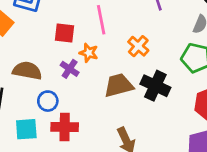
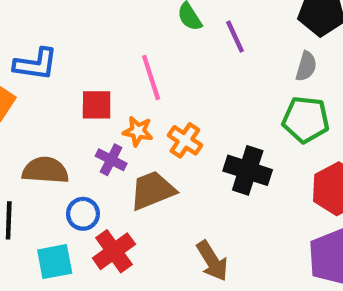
orange cross: (138, 46) -> (185, 140), moved
brown trapezoid: (119, 85) -> (152, 190), moved
red cross: (65, 127) -> (114, 251), turned -30

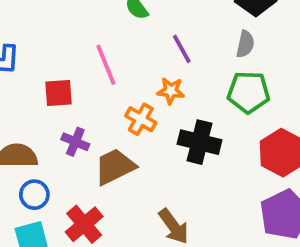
purple line: (235, 37) -> (182, 49), moved
orange star: (138, 131) -> (171, 91), moved
blue circle: (83, 214) -> (34, 195), moved

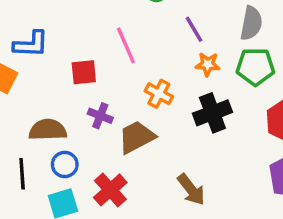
gray semicircle: (245, 44) -> (251, 23), size x1.4
orange star: (171, 91) -> (208, 64), moved
black cross: (200, 142) -> (212, 113), turned -33

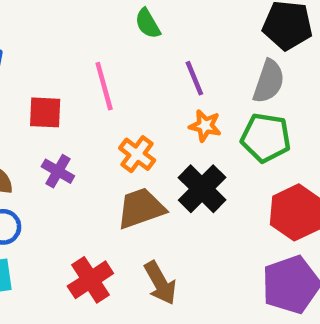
black cross: (212, 113) -> (202, 189), turned -33
brown trapezoid: (137, 137) -> (141, 208), moved
red cross: (110, 190) -> (90, 280), moved

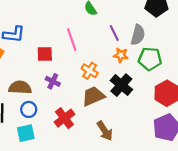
gray semicircle: (269, 81) -> (138, 35), moved
red cross: (90, 280) -> (64, 118), moved

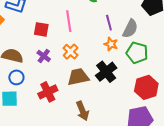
orange cross: (90, 71) -> (71, 52), moved

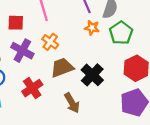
green pentagon: (137, 53) -> (121, 33), turned 30
purple cross: (44, 56) -> (22, 51), size x1.5
black cross: (106, 72) -> (92, 75), moved

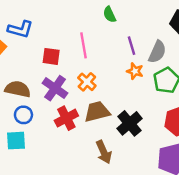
red cross: (32, 88) -> (66, 118), moved

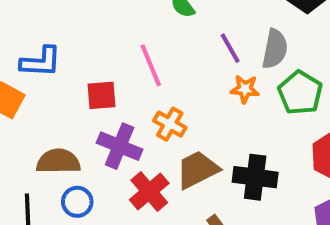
black cross: (129, 123) -> (255, 177), turned -30

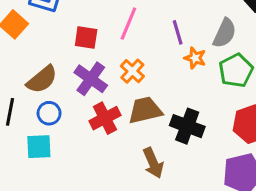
purple line: (230, 48) -> (178, 32), moved
pink line: (151, 65) -> (128, 24), turned 32
brown semicircle: (58, 161) -> (42, 79), turned 128

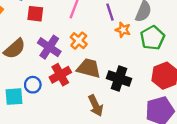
red square: (86, 37) -> (35, 14), moved
brown trapezoid: (145, 110) -> (89, 68), turned 30
blue circle: (49, 113) -> (33, 85), moved

